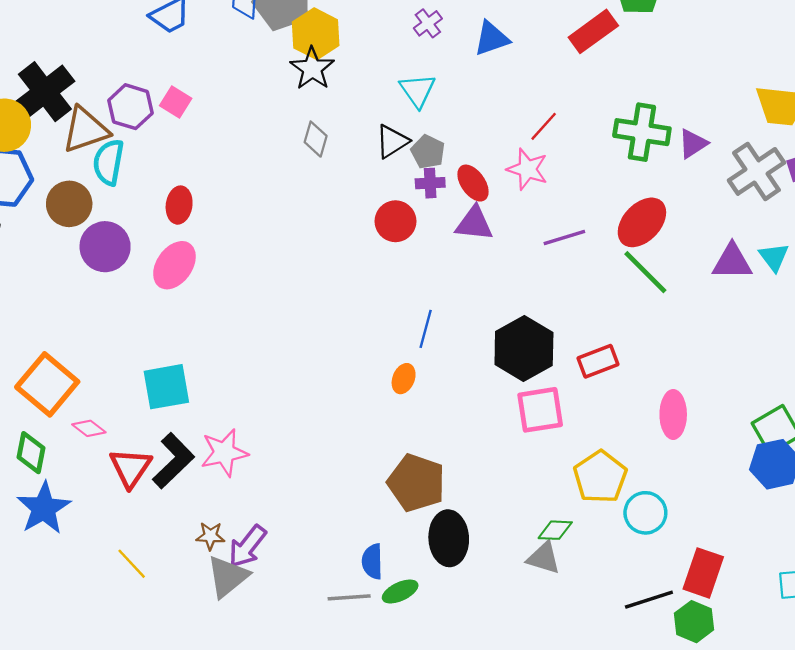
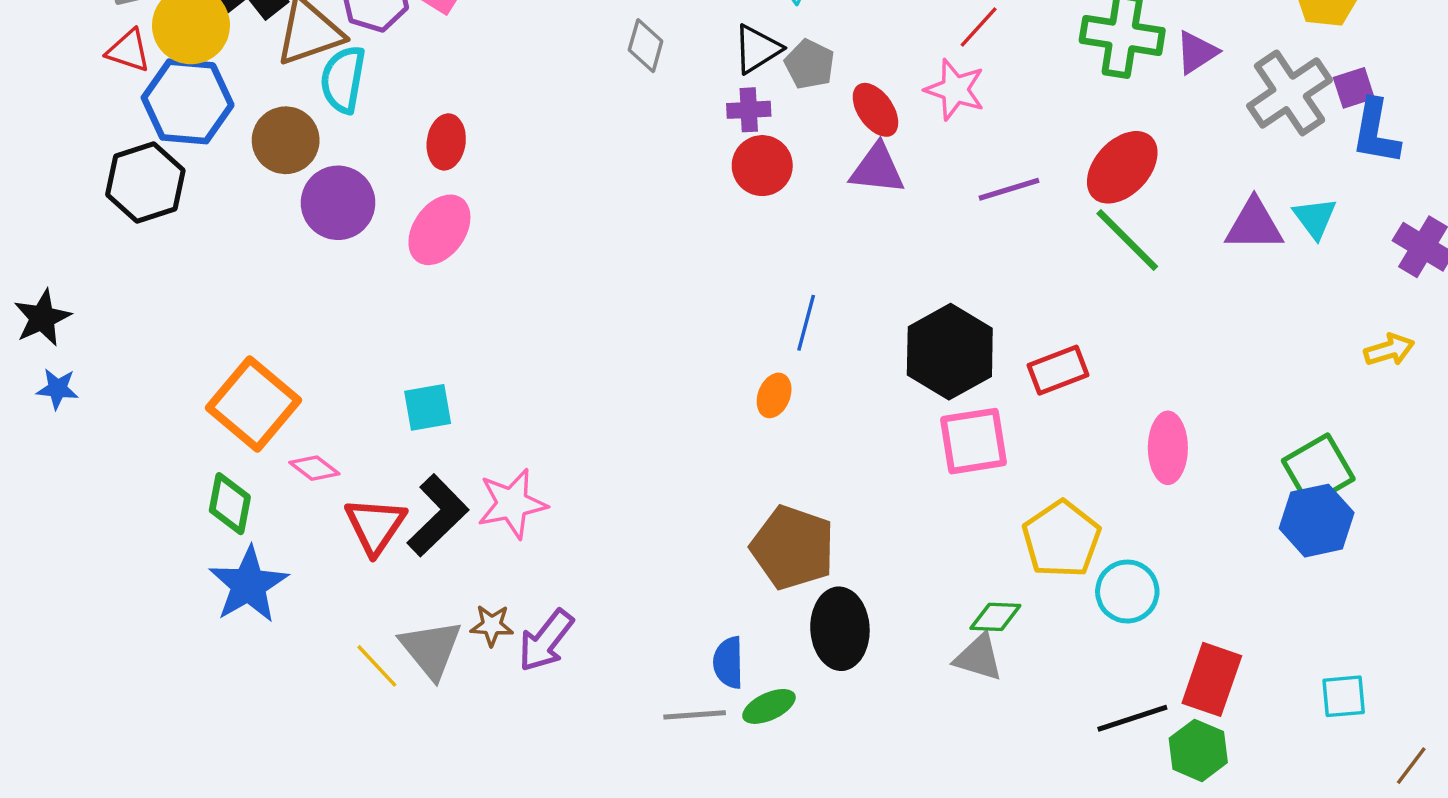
purple cross: (430, 183) -> (749, 110), moved
cyan square: (166, 387) -> (428, 407), size x0.7
gray triangle: (228, 576) -> (431, 649), moved, turned -30

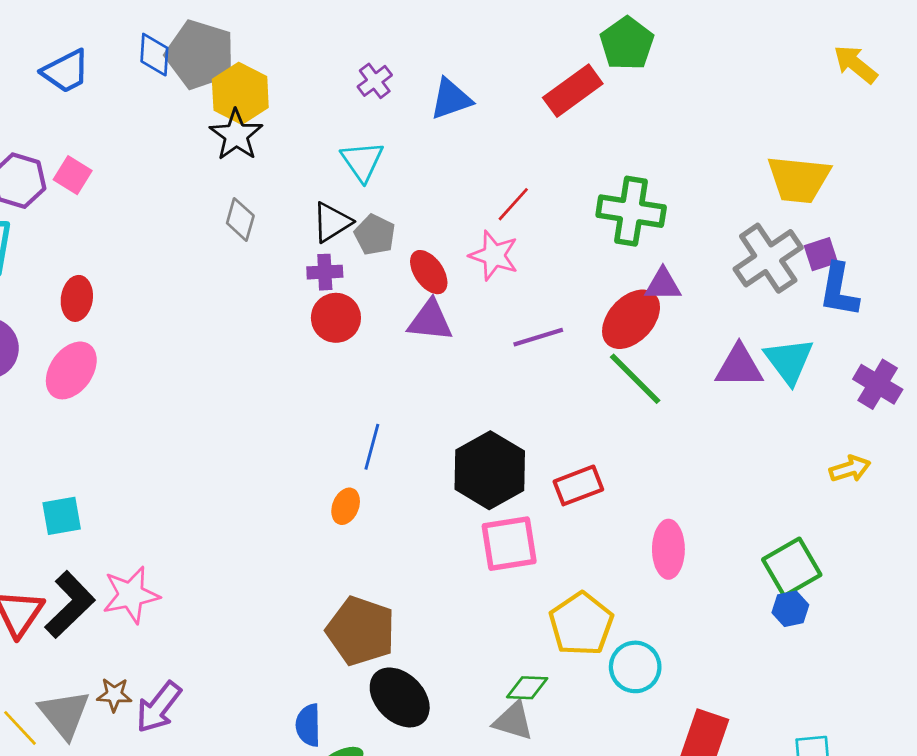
purple triangle: (1197, 52) -> (663, 285), moved, turned 33
cyan triangle: (1315, 218) -> (789, 361), size x1.4
blue hexagon: (1317, 521) -> (790, 609), size x0.6
black ellipse: (840, 629) -> (400, 697), turned -42

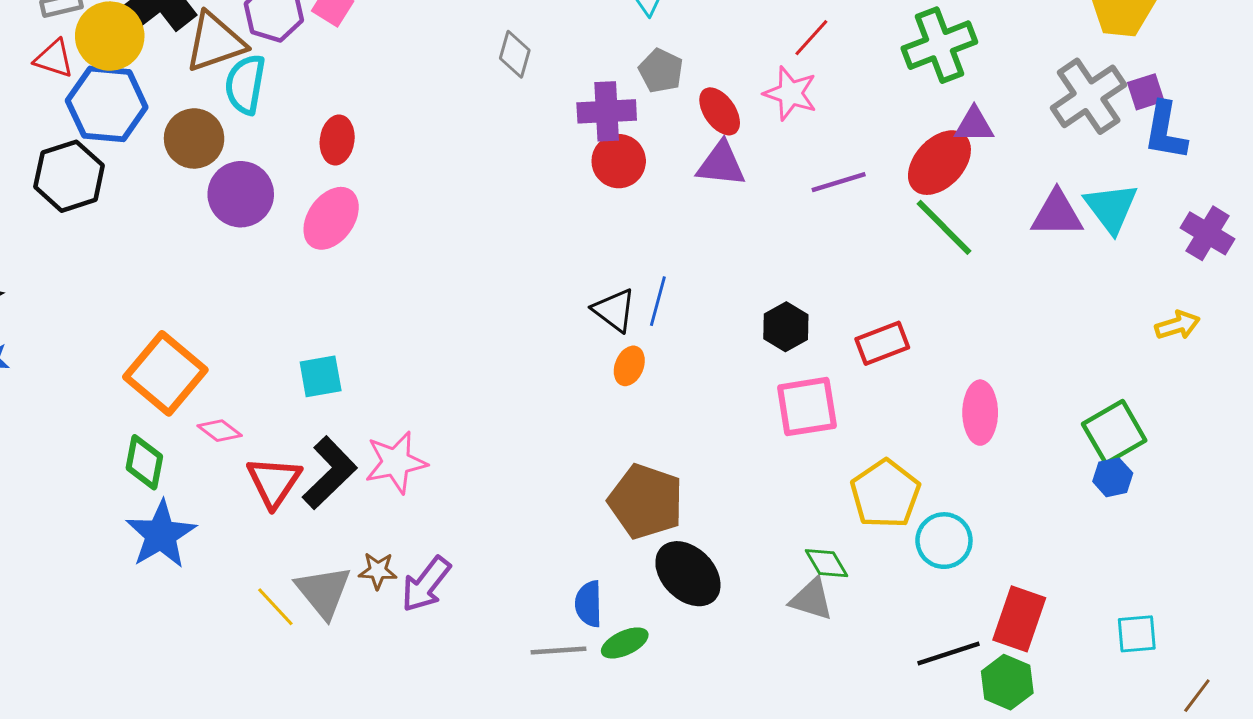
green cross: (631, 211) -> (939, 45), turned -30
black triangle: (332, 222) -> (614, 310), moved, turned -51
purple cross: (325, 272) -> (607, 111), size x1.5
black hexagon: (490, 470) -> (786, 327), size x0.6
green diamond: (527, 688) -> (827, 563), turned 57

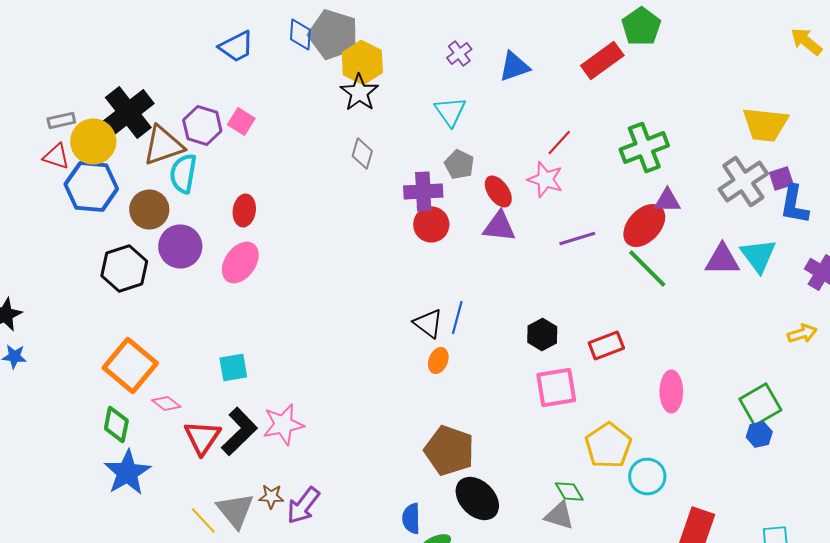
black hexagon: (69, 176) -> (124, 268), moved

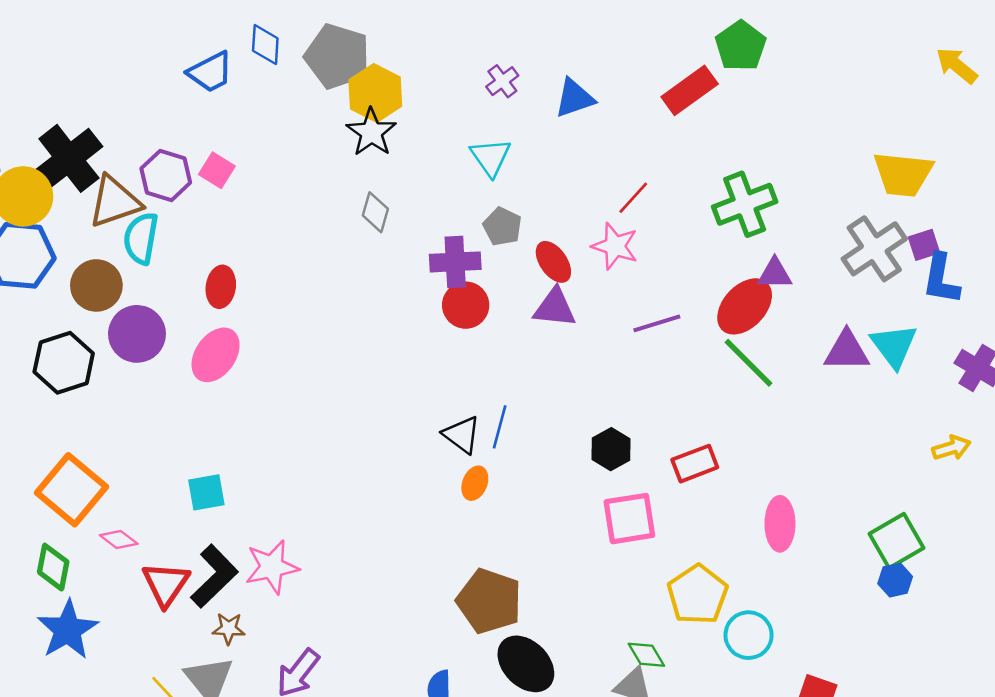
blue diamond: (300, 34) -> (265, 45), moved
brown star: (271, 496) -> (229, 629), moved

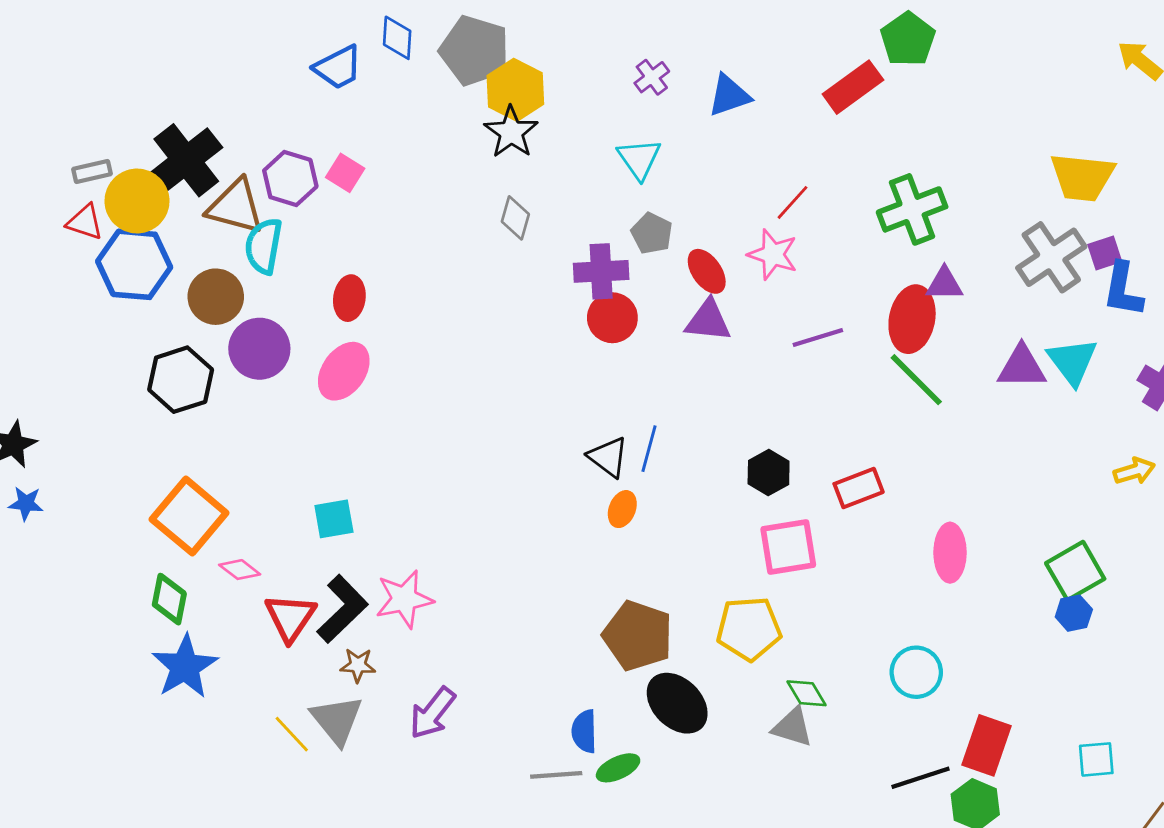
brown triangle: (115, 202) -> (235, 207), turned 34
red ellipse: (745, 306) -> (912, 319), turned -32
yellow pentagon: (697, 595) -> (749, 629), moved, turned 30

